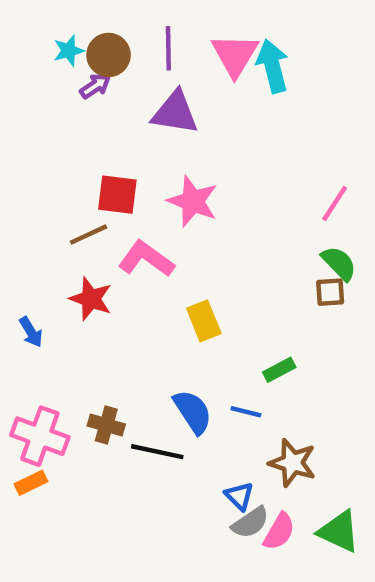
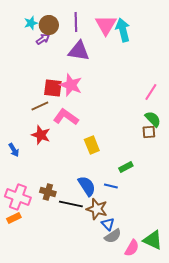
pink star: (193, 201) -> (71, 85), moved
brown star: (292, 463) -> (97, 209), moved
pink semicircle: (279, 531) -> (132, 248), moved

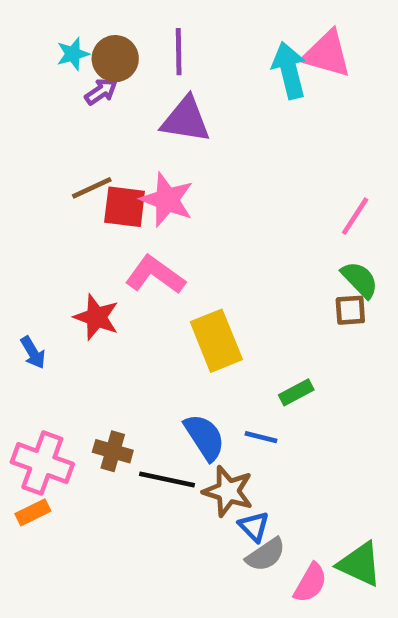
pink triangle: (106, 25) -> (327, 54), moved, turned -45
brown line: (40, 106) -> (92, 188), moved
yellow rectangle: (92, 145) -> (216, 341), size x1.4

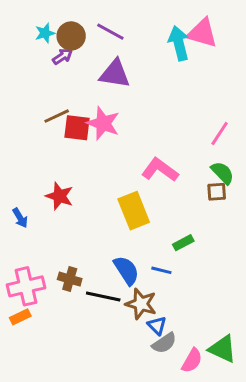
purple line: (179, 52) -> (110, 32), turned -60
pink L-shape: (155, 275) -> (160, 170), moved
pink cross: (42, 463) -> (26, 286), turned -33

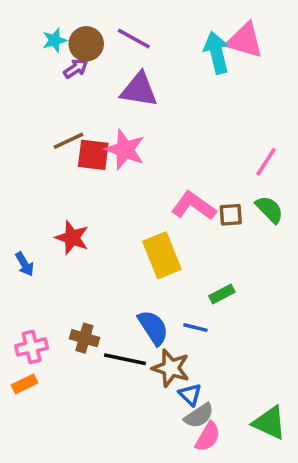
brown square: (217, 192) -> (231, 215), moved
pink cross: (26, 286) -> (32, 347), size x0.7
pink semicircle: (192, 361) -> (208, 437), moved

